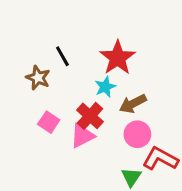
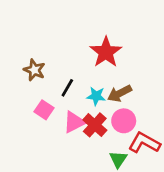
black line: (62, 56) -> (67, 88), moved, turned 60
cyan star: (105, 87) -> (96, 96), moved, turned 30
red cross: (90, 116) -> (95, 125), moved

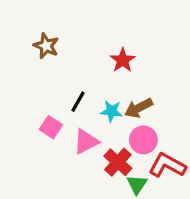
red star: (106, 52) -> (123, 60), size x0.7
brown star: (34, 70) -> (46, 46), moved
red cross: (95, 125) -> (118, 162), moved

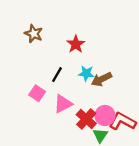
red star: (123, 60) -> (76, 44), moved
cyan star: (111, 111) -> (86, 73), moved
pink circle: (143, 140) -> (105, 115), moved

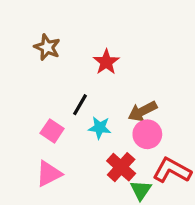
cyan star: (86, 73) -> (100, 128), moved
pink triangle: (63, 104) -> (49, 174), moved
pink circle: (105, 115) -> (147, 134), moved

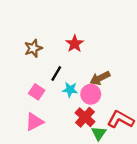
brown star: (47, 47) -> (33, 48), moved, turned 30
pink circle: (147, 134) -> (91, 94), moved

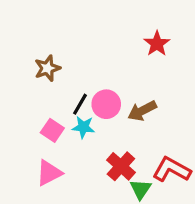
red star: (75, 44) -> (157, 44), moved
cyan star: (70, 90) -> (83, 127), moved
pink circle: (91, 94) -> (106, 104), moved

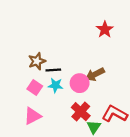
brown star: (47, 68) -> (37, 61), moved
black line: (80, 104) -> (53, 70), turned 56
pink circle: (106, 104) -> (80, 83), moved

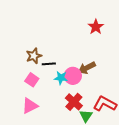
cyan star: (56, 85) -> (61, 78), moved

